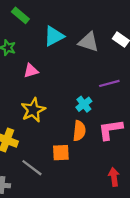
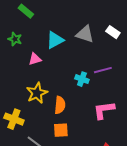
cyan triangle: (54, 36) -> (55, 40), moved
cyan cross: (84, 104) -> (82, 79), moved, turned -32
orange semicircle: (79, 131) -> (60, 105), moved

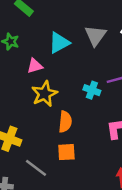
gray triangle: (85, 34) -> (96, 35), turned 48
yellow star: (37, 93) -> (45, 94), moved

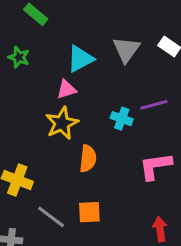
pink triangle: (35, 66) -> (66, 89), moved
orange square: (66, 152) -> (89, 212), moved

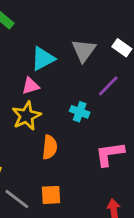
purple line: (154, 105) -> (108, 86), moved, turned -30

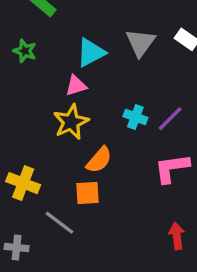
purple line: (108, 86) -> (170, 119), moved
orange semicircle: (50, 147) -> (99, 160), turned 35
orange square: (51, 195) -> (88, 193), moved

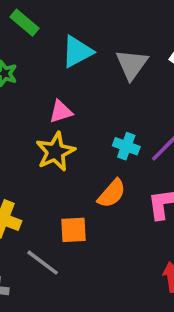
cyan triangle: (91, 53) -> (77, 52), moved
orange semicircle: (99, 160) -> (112, 193), moved

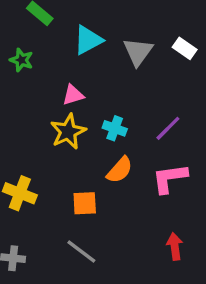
cyan cross: (126, 146) -> (115, 128), moved
gray line: (43, 263) -> (81, 252), moved

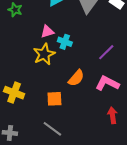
cyan cross: (115, 128) -> (65, 42), moved
pink L-shape: (170, 178) -> (107, 83), turned 35
red arrow: (175, 247) -> (112, 115), moved

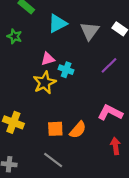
purple line: (106, 52) -> (109, 65), moved
orange semicircle: (76, 78) -> (78, 130), moved

